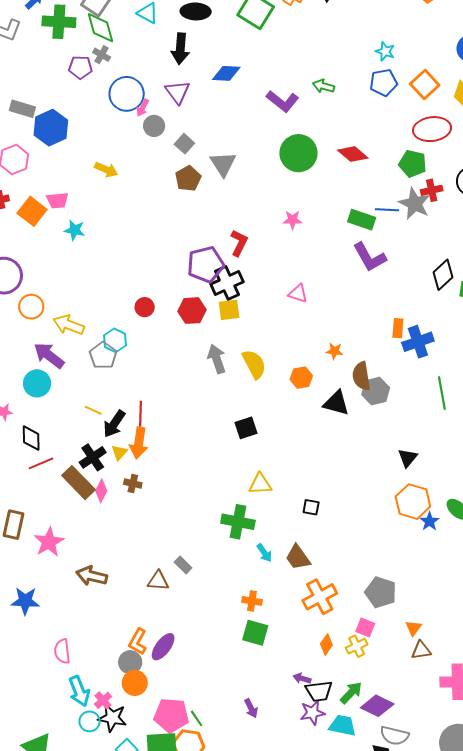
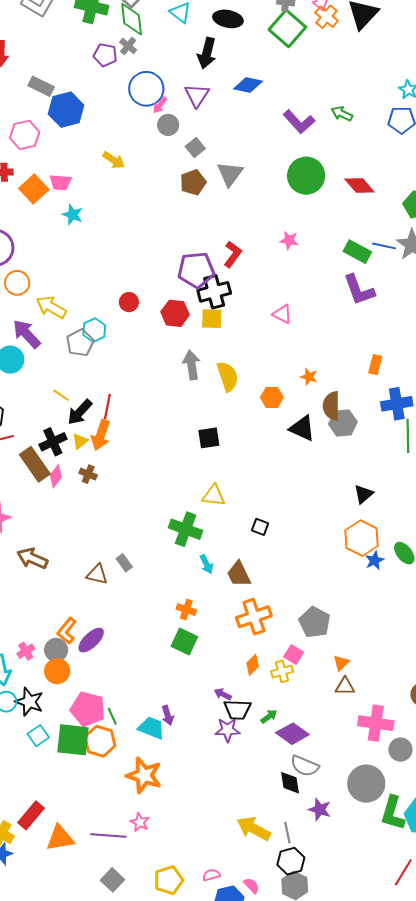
blue cross: (418, 342) -> (397, 404), moved
green arrow: (351, 693) -> (269, 716), size x0.7
pink cross: (103, 700) -> (26, 651), moved
cyan trapezoid: (343, 725) -> (151, 728), moved

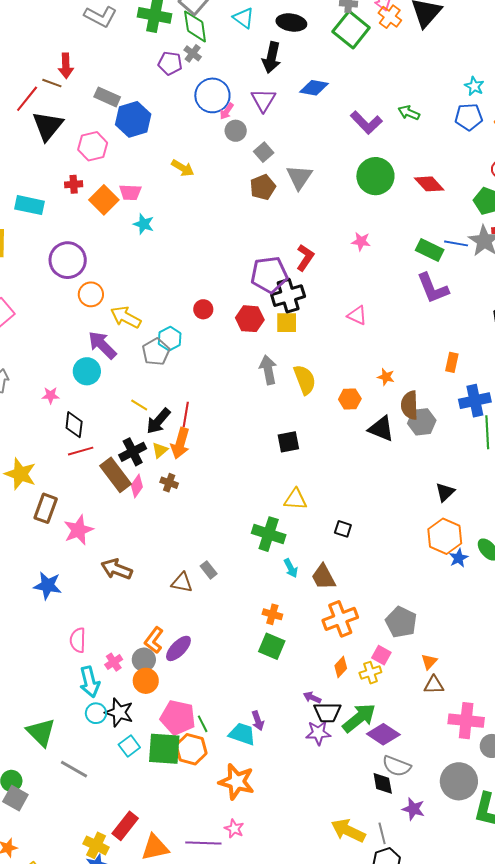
green arrow: (269, 716) -> (359, 718), size x2.0

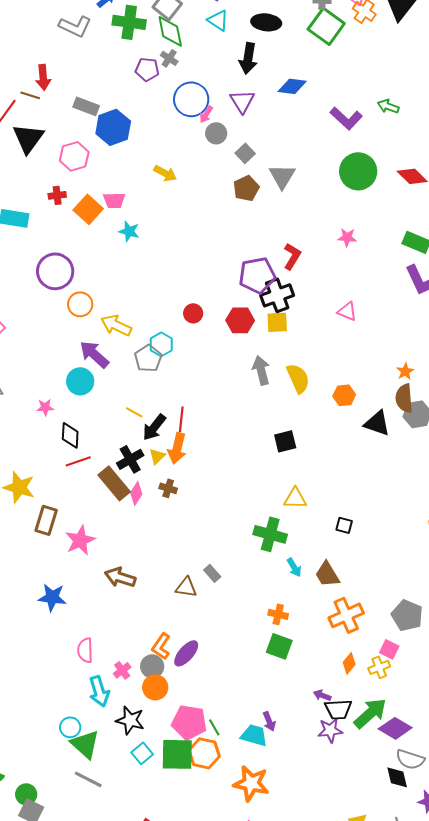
orange star: (386, 377) -> (405, 371), moved, turned 30
cyan circle: (96, 713) -> (70, 727), moved
green triangle: (41, 732) -> (85, 744), moved

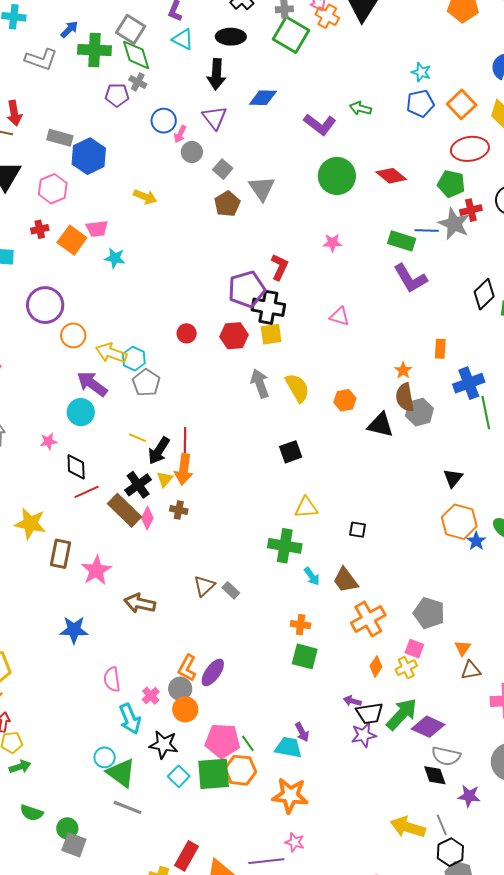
blue circle: (191, 99) -> (164, 121), size x0.7
black cross: (277, 295) -> (268, 307), turned 36
cyan hexagon: (161, 344) -> (134, 359), moved
brown triangle: (186, 587) -> (204, 586), moved, turned -45

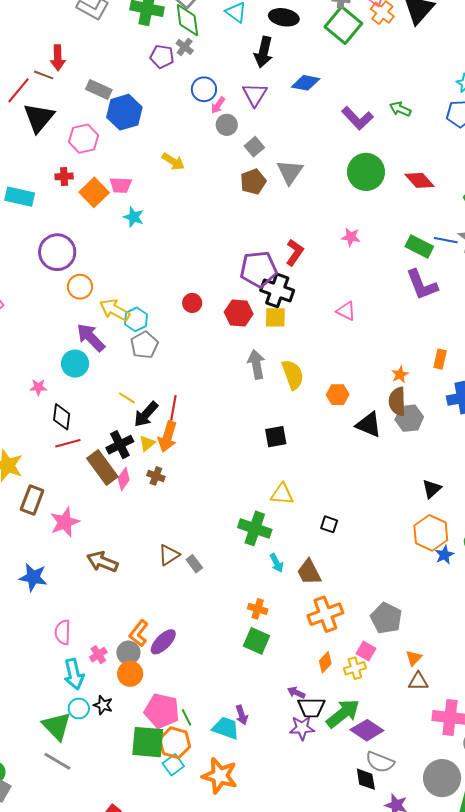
black star: (164, 745) -> (103, 705), size x0.7
cyan circle: (105, 757) -> (79, 708), moved
cyan square: (179, 776) -> (173, 765), moved

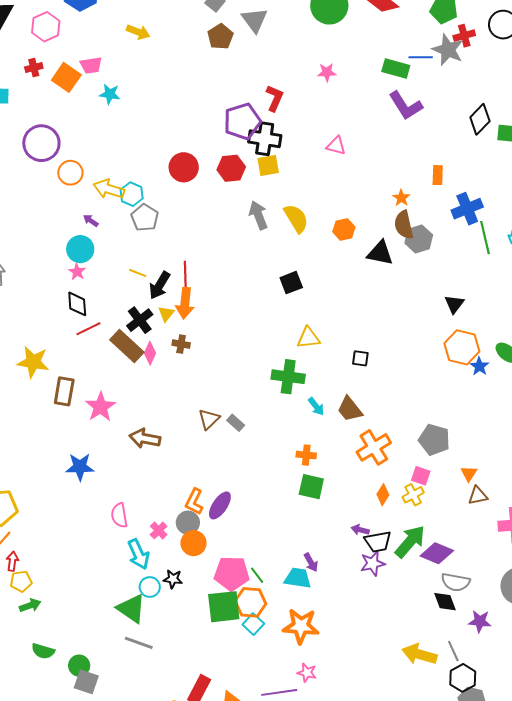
red circle: (192, 303) -> (184, 167), size x1.5
purple arrow: (91, 337) -> (91, 221), size x0.5
pink star: (38, 387) -> (77, 272), moved, turned -30

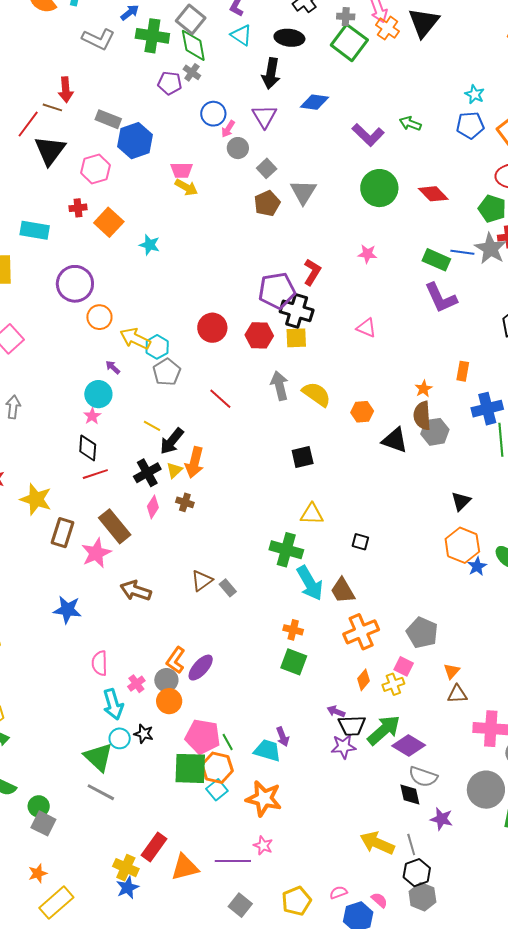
pink trapezoid: (91, 65) -> (182, 170), moved
yellow semicircle: (296, 218) -> (316, 394), turned -32
red line: (185, 274) -> (220, 399), moved, turned -55
brown rectangle: (127, 346) -> (115, 526), moved
cyan arrow: (316, 406) -> (310, 583), size x1.8

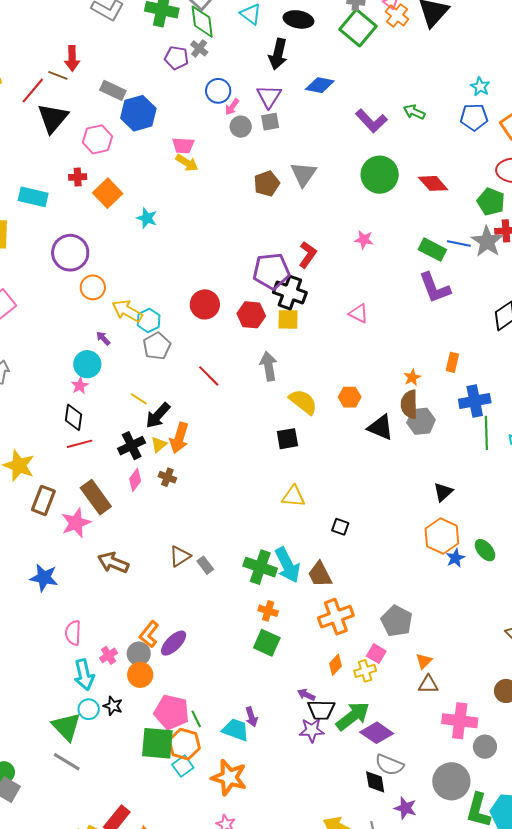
gray square: (267, 168) -> (270, 122), moved, turned 30
yellow semicircle: (316, 394) -> (303, 402), moved
green cross: (286, 550) -> (260, 567), moved

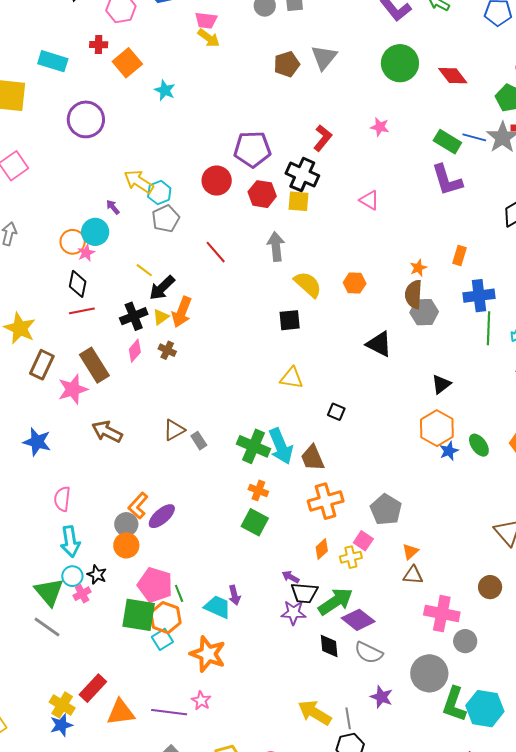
purple pentagon: (271, 271) -> (252, 149), moved
orange circle: (93, 287) -> (73, 242), moved
black triangle: (381, 427) -> (379, 344), moved
pink cross: (109, 655) -> (82, 594), moved
black diamond: (375, 782) -> (329, 646), moved

